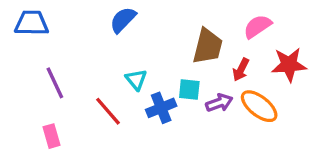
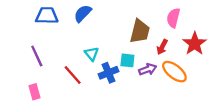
blue trapezoid: (32, 23) -> (47, 16), moved
pink semicircle: (257, 26) -> (173, 18), turned -42
red star: (289, 65) -> (195, 44), turned -30

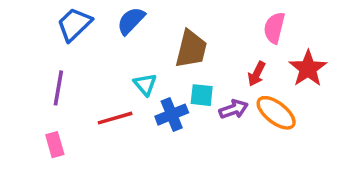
blue trapezoid: (47, 16) -> (74, 24), turned -45
brown trapezoid: (140, 31) -> (191, 49), moved
purple line: (37, 56) -> (58, 88), turned 35
red line: (73, 75) -> (115, 118), turned -65

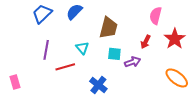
purple line: (58, 88) -> (46, 50), moved
orange ellipse: (276, 113) -> (177, 78), moved
blue cross: (172, 115) -> (98, 85), moved, turned -30
pink rectangle: (55, 145) -> (15, 82), moved

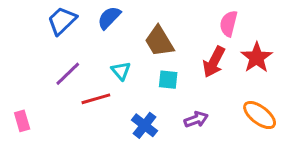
brown trapezoid: (108, 28) -> (159, 41), turned 135
red arrow: (146, 42) -> (214, 62), size x1.5
purple line: (46, 50) -> (68, 74), turned 36
purple arrow: (133, 62) -> (196, 119), moved

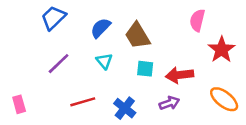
blue semicircle: (109, 18) -> (101, 28), moved
red arrow: (214, 62) -> (180, 75), moved, turned 56
red line: (96, 99) -> (83, 102), moved

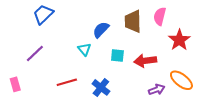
blue semicircle: (101, 28) -> (101, 30), moved
brown trapezoid: (137, 36) -> (133, 21), moved, turned 30
purple line: (59, 64) -> (35, 53), moved
purple arrow: (169, 103) -> (157, 90), moved

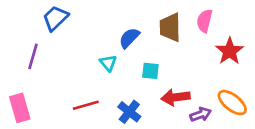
purple line: (35, 53) -> (33, 56), moved, turned -30
red arrow: (145, 61) -> (175, 97), moved
pink rectangle: (15, 84) -> (20, 108), size x1.5

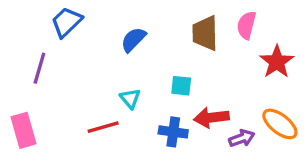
blue semicircle: (129, 38) -> (133, 40), moved
cyan triangle: (108, 63) -> (130, 98), moved
blue cross: (129, 112) -> (173, 132), moved, turned -30

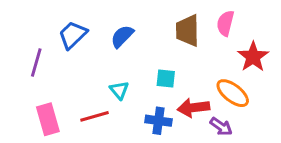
blue trapezoid: (66, 22) -> (73, 35), moved
orange ellipse: (280, 124) -> (233, 93), moved
pink rectangle: (23, 130) -> (48, 119), moved
purple arrow: (242, 138) -> (221, 127), turned 55

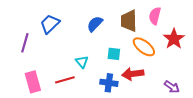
blue semicircle: (122, 36) -> (95, 24), moved
orange ellipse: (233, 93) -> (144, 47), moved
purple arrow: (221, 127) -> (172, 87), moved

